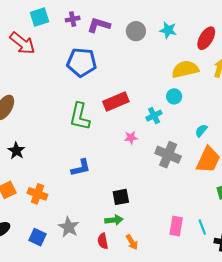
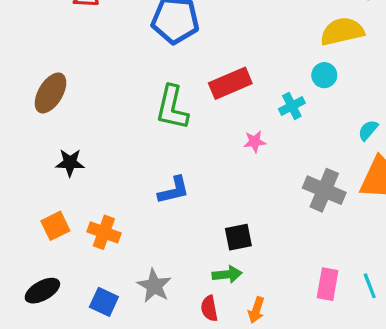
black star: (16, 151) -> (70, 163), turned -30
gray cross: (168, 155) -> (324, 190), moved
orange arrow: (132, 242) -> (256, 310), turned 49

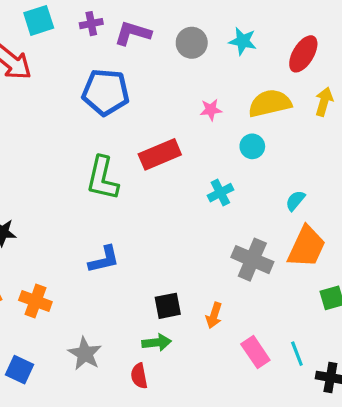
cyan cross: (292, 106) -> (220, 193), moved
pink star: (255, 142) -> (211, 110), moved
pink rectangle: (328, 284) -> (255, 352), turned -44
blue square: (104, 302) -> (20, 370), moved
orange arrow: (256, 310) -> (214, 315), moved

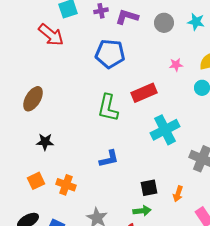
cyan cross: (220, 193) -> (165, 130), moved, size x1.8

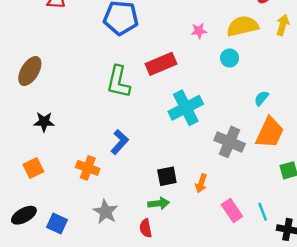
blue L-shape: (109, 159) -> (120, 142), turned -35
orange cross: (66, 185) -> (88, 168), moved

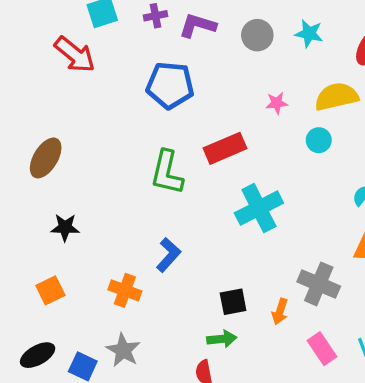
gray cross: (230, 142) -> (319, 284), moved
gray star: (105, 212) -> (123, 350), moved

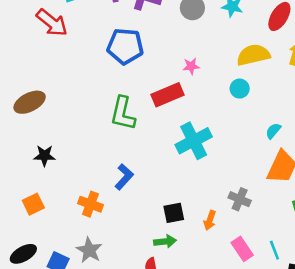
pink star: (277, 103) -> (191, 66), moved
brown ellipse: (46, 158) -> (30, 102), turned 32
gray cross: (319, 284) -> (240, 199), size x0.7

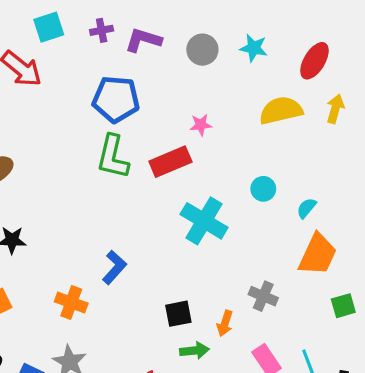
cyan circle: (240, 89) -> (263, 189), moved
green L-shape: (123, 113) -> (113, 157), moved
cyan cross: (194, 141) -> (204, 221), turned -32
green arrow: (165, 241) -> (194, 351), moved

